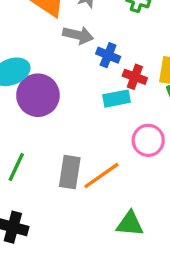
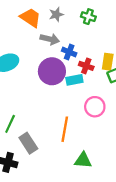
purple circle: (38, 95) -> (52, 71), moved
gray rectangle: (70, 172) -> (28, 143), moved, turned -42
orange line: (101, 175) -> (65, 129), turned -45

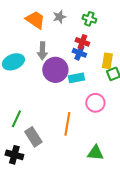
gray arrow: (50, 39) -> (42, 51), moved, turned 78
blue cross: (69, 52) -> (79, 53), moved
red cross: (86, 66) -> (82, 42), moved
green triangle: (83, 160) -> (95, 153), moved

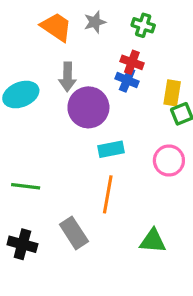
cyan rectangle: (76, 78) -> (111, 149), moved
pink circle: (95, 103) -> (169, 161), moved
green line: (16, 119) -> (26, 186), turned 72
gray rectangle: (33, 137) -> (74, 233), moved

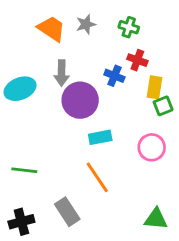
red cross: (132, 62) -> (137, 60), moved
orange line: (108, 194) -> (97, 177), turned -44
green triangle: (153, 241) -> (156, 219), moved
black cross: (22, 244) -> (21, 222), turned -30

